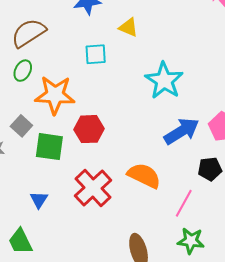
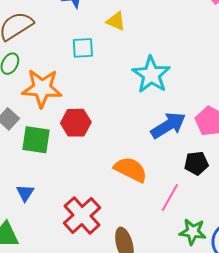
red cross: (93, 188) -> (82, 215), moved
green star: (191, 241) -> (193, 232), moved

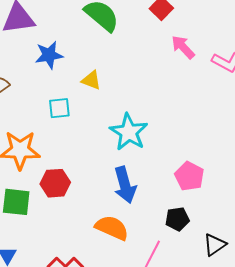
blue arrow: (168, 125) -> (125, 185), moved, turned 108

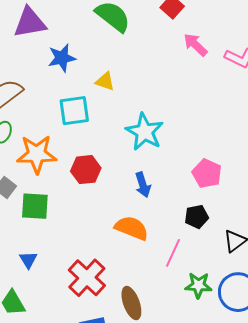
cyan square: (59, 108) -> (74, 111), size x1.4
red hexagon: (55, 183) -> (86, 170), moved
blue arrow: (125, 185) -> (143, 185), size x0.7

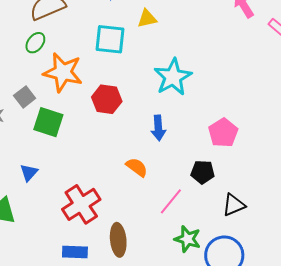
yellow triangle: (105, 81) -> (147, 19), turned -45
orange semicircle: (132, 228) -> (137, 167), size x0.7

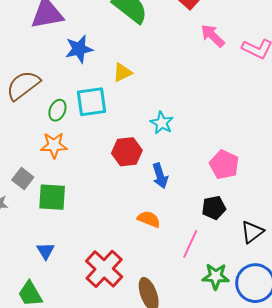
green ellipse: (35, 43) -> (57, 110), moved
orange star: (63, 72) -> (54, 145), size x0.7
cyan star: (173, 77) -> (162, 123), size x0.6
red hexagon: (107, 99) -> (127, 152), moved

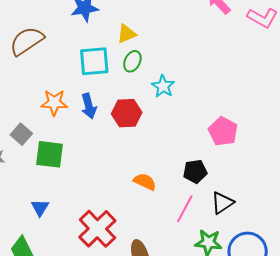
green ellipse: (57, 110) -> (132, 61), moved
blue arrow: (160, 176) -> (89, 106), moved
black pentagon: (214, 208) -> (195, 171), moved
black triangle: (252, 232) -> (222, 203), moved

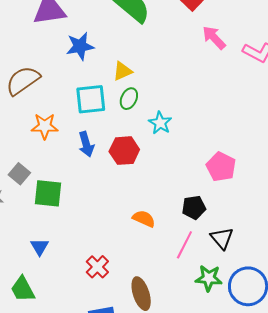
orange star: (54, 103) -> (45, 126), moved
black triangle: (222, 203) -> (222, 238), turned -35
red cross: (97, 229) -> (97, 267), size x0.6

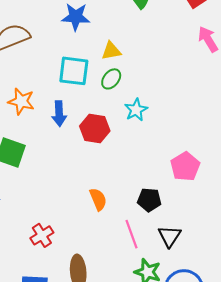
orange star: (45, 126) -> (21, 101), moved
orange semicircle: (144, 219) -> (98, 199), turned 30
pink line: (184, 245) -> (132, 234), turned -60

